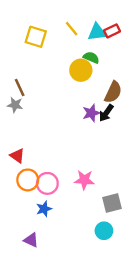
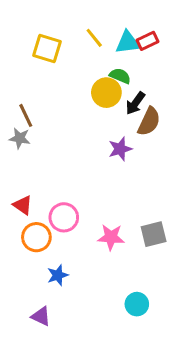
black arrow: (106, 113) -> (135, 103), moved
pink circle: (47, 183) -> (64, 217), moved
gray square: (112, 203) -> (154, 234), moved

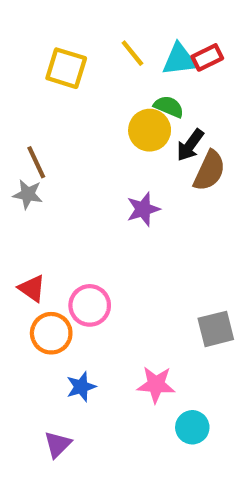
purple star: (120, 149) -> (143, 209), moved
pink star: (111, 237) -> (156, 385), moved
purple triangle: (41, 316) -> (58, 444), turned 50

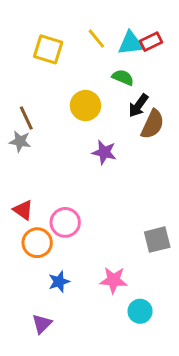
yellow circle: (150, 130) -> (85, 106), moved
purple star: (143, 209) -> (104, 152), turned 30

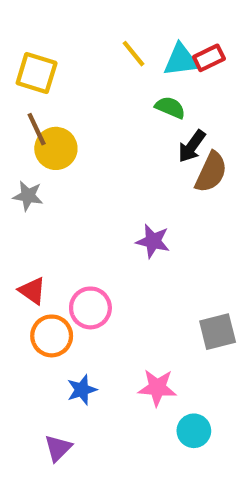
yellow square: (48, 49) -> (37, 73), moved
yellow circle: (85, 106) -> (56, 148), moved
brown line: (26, 118) -> (37, 129), moved
purple star: (104, 152) -> (153, 241), moved

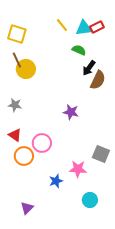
gray star: (28, 196) -> (15, 105), moved
gray square: (218, 332) -> (101, 154), turned 36
pink star: (157, 388) -> (78, 169), moved
blue star: (82, 390) -> (56, 181), moved

